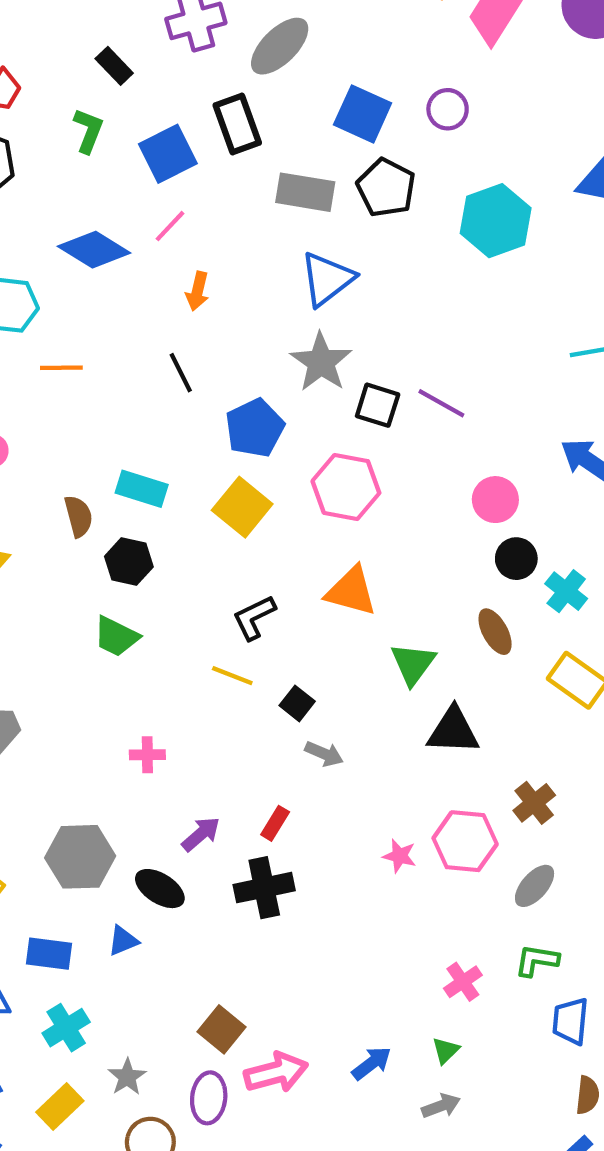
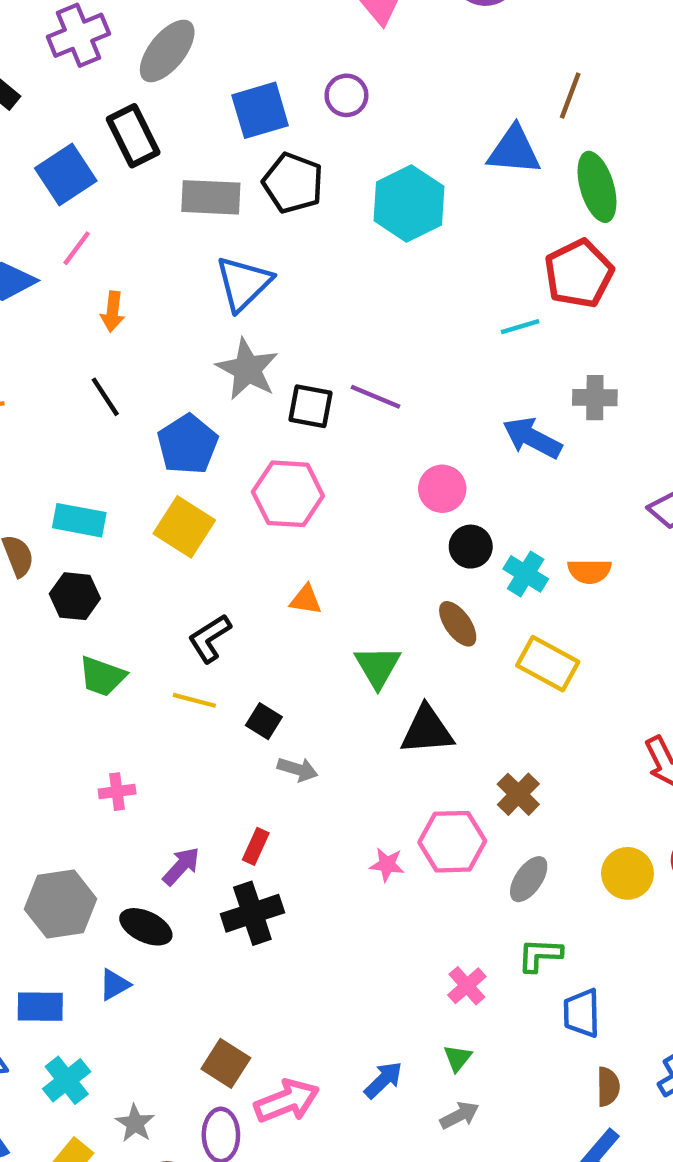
blue square: (363, 114) -> (260, 110), turned -34
orange triangle: (351, 591) -> (306, 600), size x0.6
green trapezoid: (116, 636) -> (102, 676), moved

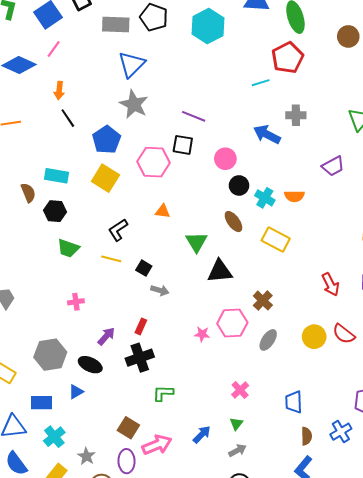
orange arrow: (113, 312) -> (59, 91), moved
black square: (310, 406) -> (183, 145), moved
green L-shape: (540, 955) -> (163, 393), moved

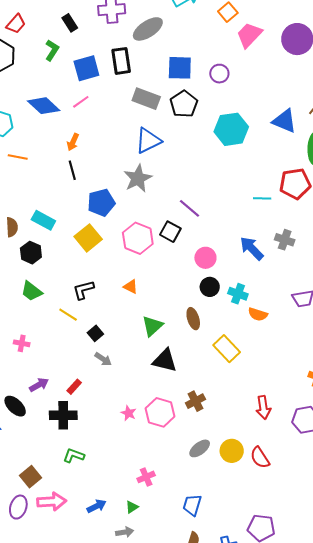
cyan cross: (265, 198) -> (238, 294), moved, turned -30
gray ellipse: (268, 340) -> (200, 448), moved

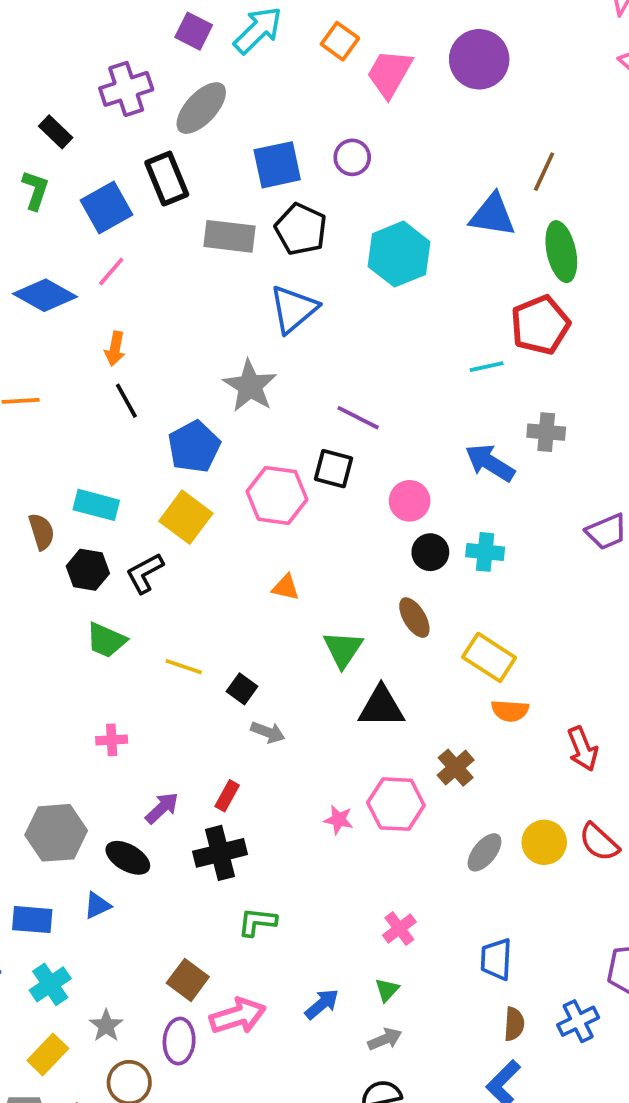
blue triangle: (148, 141) -> (293, 309), moved
black L-shape: (83, 290) -> (145, 573), moved
orange semicircle: (258, 314) -> (510, 711), moved

